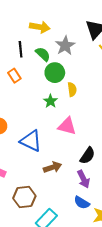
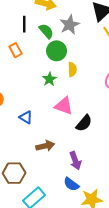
blue triangle: (31, 141) -> (26, 117), size x0.6
black semicircle: (87, 156) -> (84, 123), moved

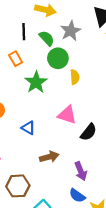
green star: (49, 79) -> (36, 82), moved, size x1.5

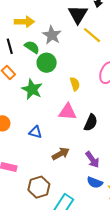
yellow semicircle: (75, 77) -> (75, 84), moved

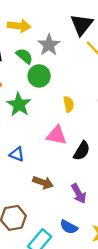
brown arrow: (61, 154) -> (43, 183), turned 42
blue semicircle: (95, 183) -> (69, 227), moved

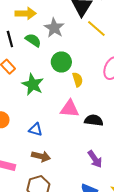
green circle: (39, 76) -> (61, 62), moved
black semicircle: (82, 151) -> (94, 120), turned -108
brown arrow: (43, 183) -> (41, 156), moved

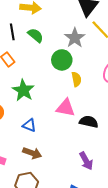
gray star: (54, 28) -> (75, 38), moved
green star: (33, 84) -> (23, 90), moved

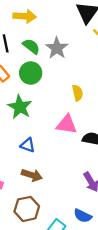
gray star: (75, 38) -> (57, 48), moved
green circle: (62, 60) -> (31, 73), moved

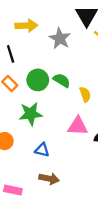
green semicircle: (31, 46) -> (62, 80), moved
gray star: (57, 48) -> (60, 38), moved
green star: (20, 107) -> (31, 114), turned -30

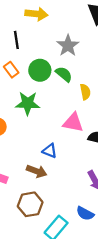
gray star: (60, 38) -> (68, 46), moved
blue triangle: (42, 150) -> (50, 151), moved

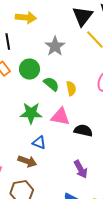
green semicircle: (64, 74) -> (51, 84), moved
green star: (28, 103) -> (31, 113), moved

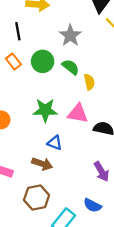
green semicircle: (51, 84) -> (71, 67), moved

